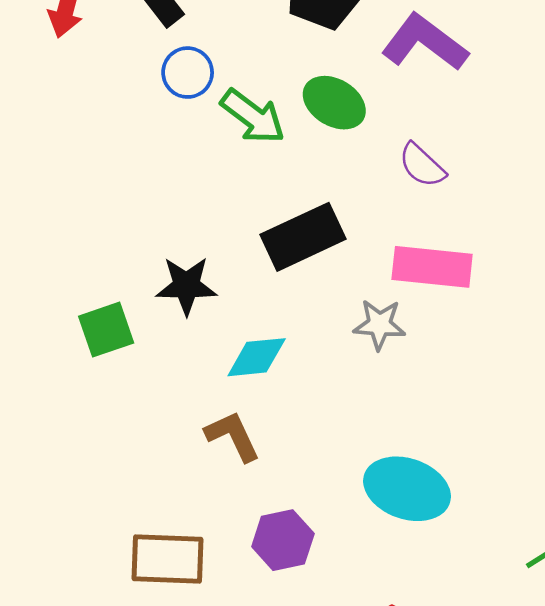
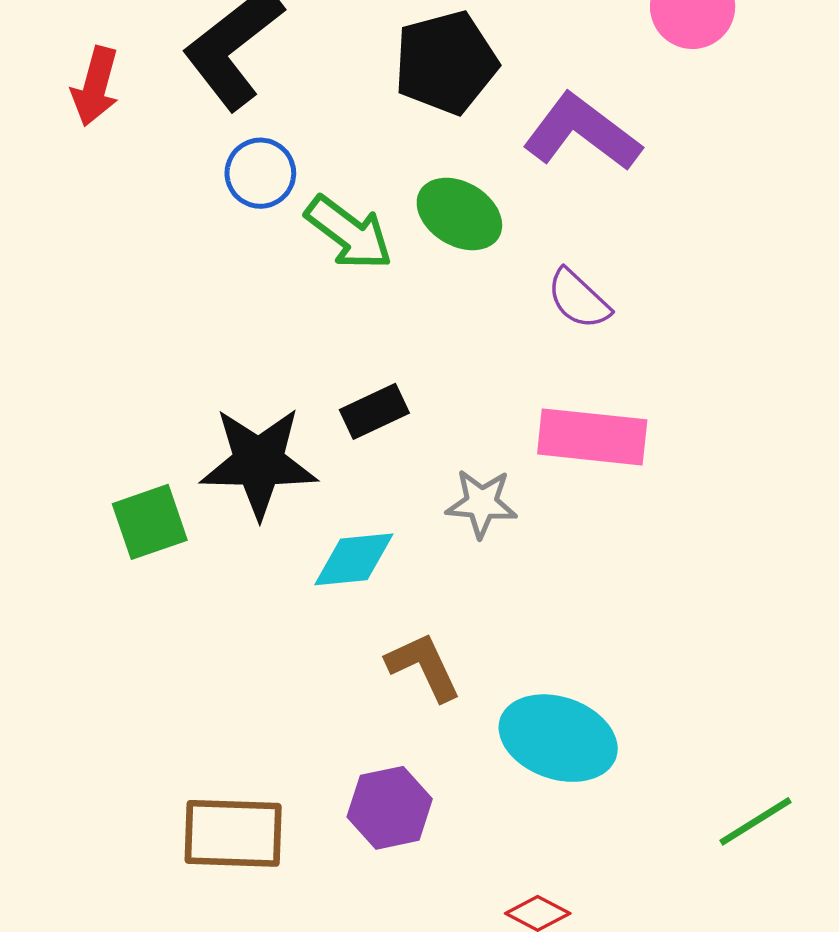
black rectangle: (303, 237) -> (374, 411), moved, size x0.6
black star: (186, 286) -> (259, 462), size x1.4
gray star: (379, 325) -> (482, 503), moved
brown L-shape: (233, 436) -> (424, 667), moved

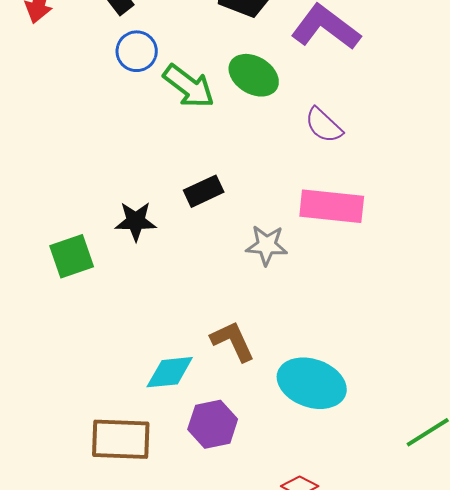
black star: (259, 462) -> (136, 221), size x0.6
cyan diamond: (354, 559) -> (170, 372), moved

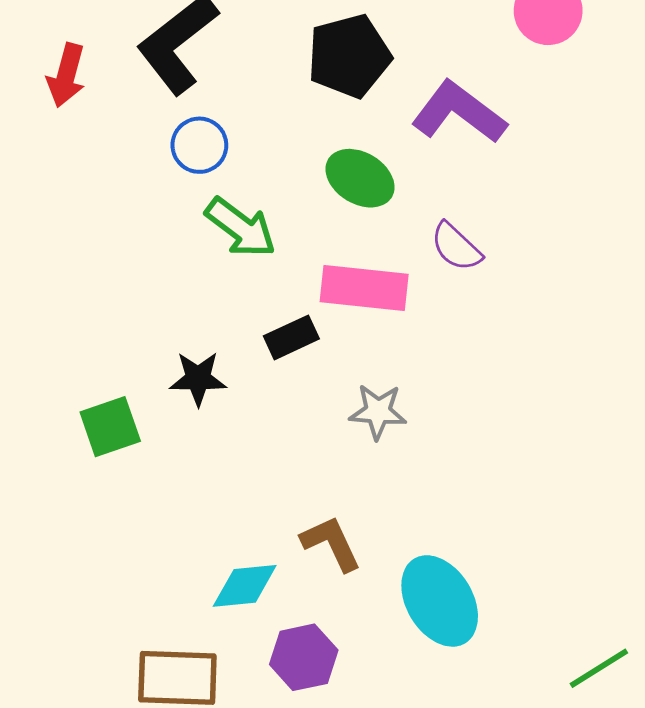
green arrow: (189, 86) -> (241, 228), moved
pink rectangle: (332, 206) -> (364, 288), moved
cyan ellipse: (312, 383) -> (440, 601), turned 40

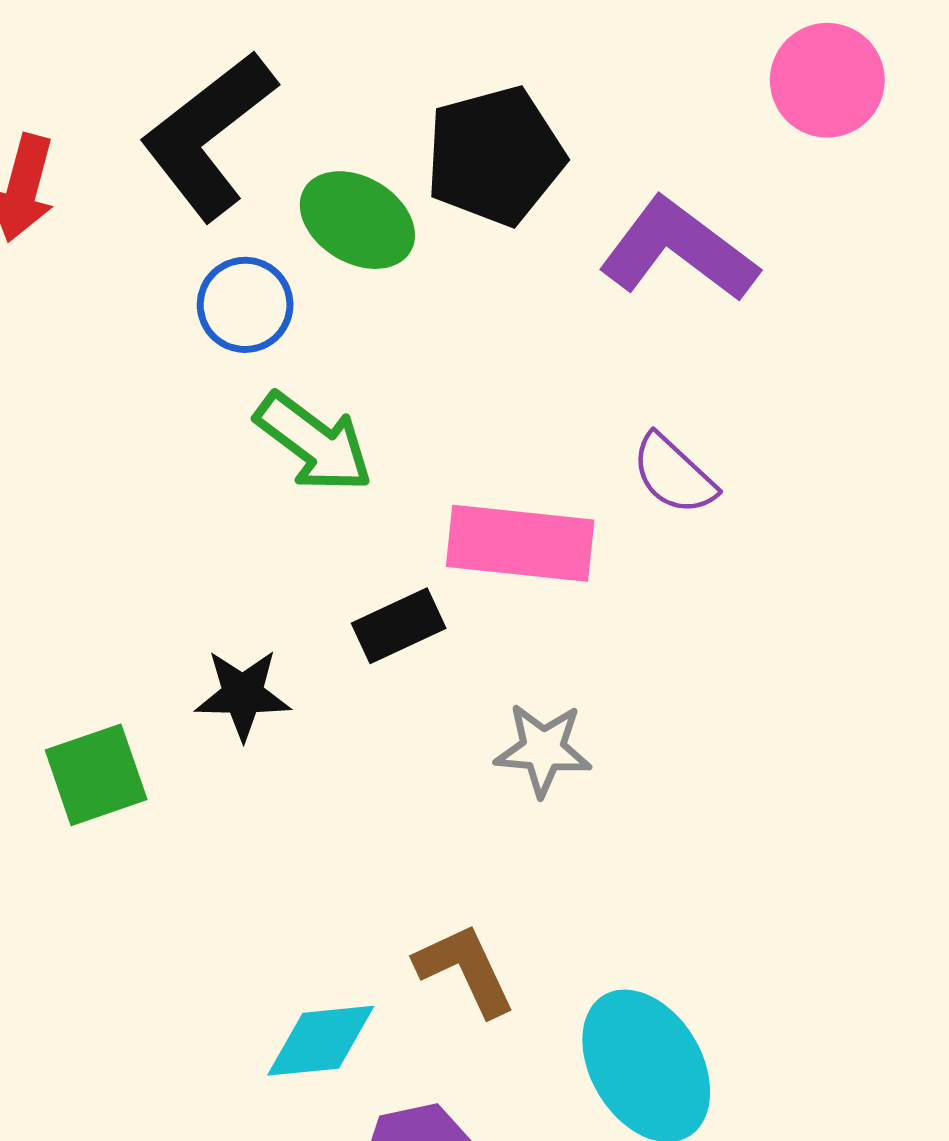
green ellipse: (360, 178) -> (357, 220), moved

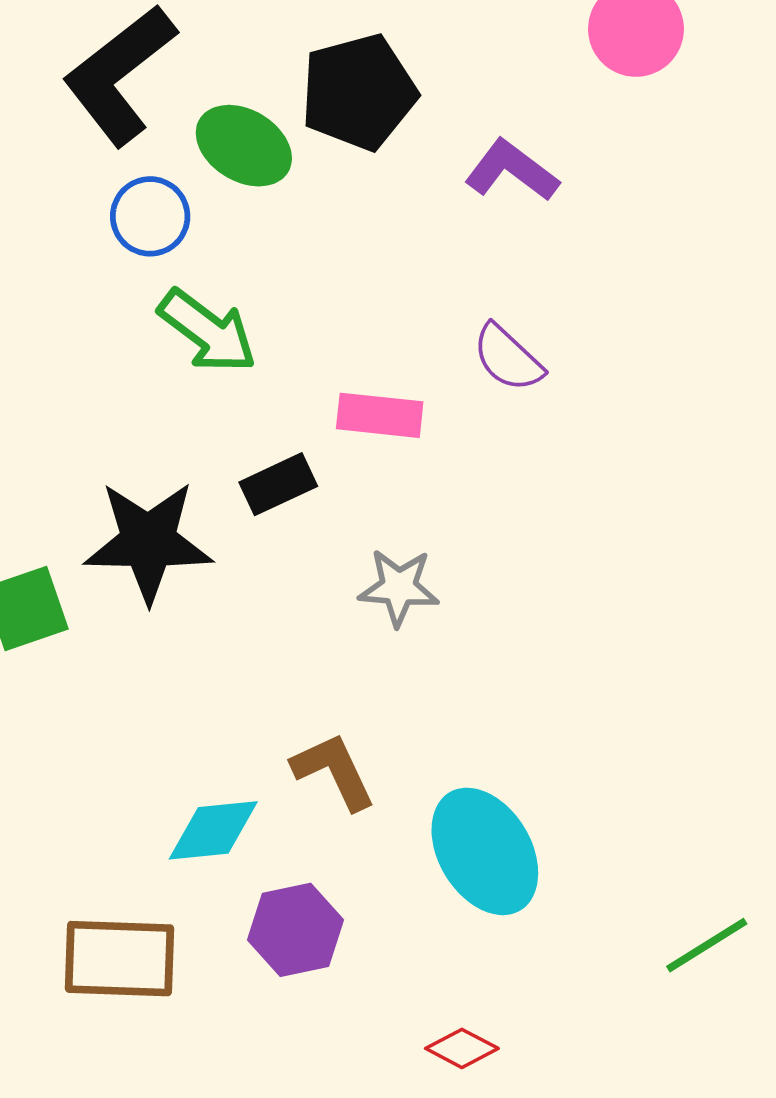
purple L-shape: (678, 250) -> (512, 170), size x0.7
pink rectangle: (520, 543) -> (380, 415), size x0.7
black star: (243, 695) -> (148, 542), size x1.6

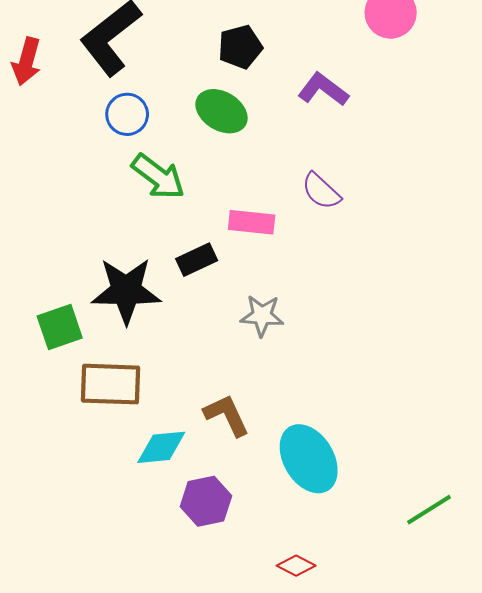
black pentagon: (359, 92) -> (240, 47), size x0.7
green ellipse: (244, 146) -> (222, 111), moved
brown rectangle: (120, 959) -> (111, 384), moved

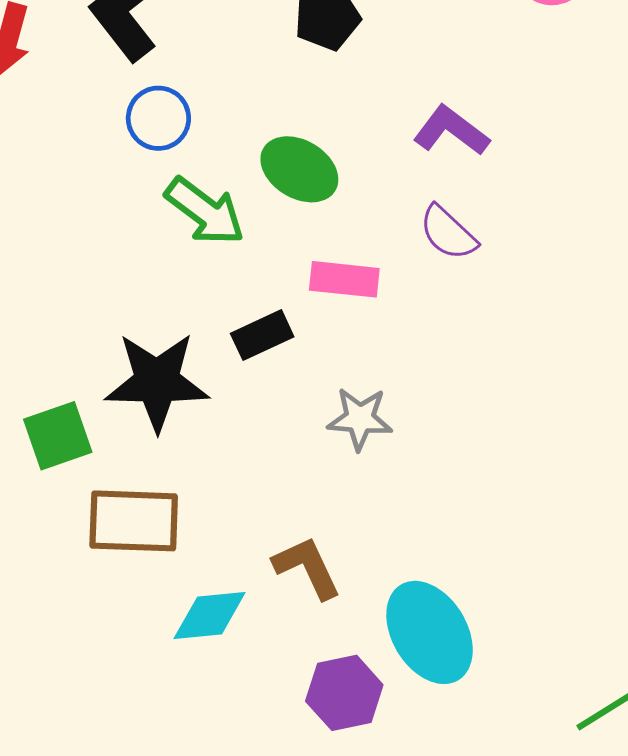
purple L-shape: (323, 89) -> (451, 131), moved
green ellipse: (222, 111) -> (299, 169), moved
purple hexagon: (206, 501) -> (344, 693), moved

